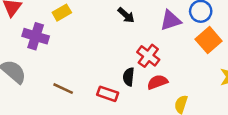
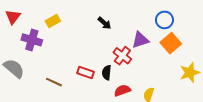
purple triangle: (171, 20) -> (140, 40), moved
red semicircle: (157, 82) -> (122, 90), moved
red rectangle: (108, 94) -> (86, 73), moved

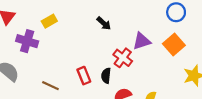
blue circle: (164, 20) -> (176, 12), moved
red rectangle: (86, 73) -> (84, 76), turned 49

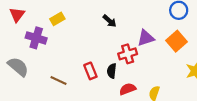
red cross: (123, 58) -> (128, 54), turned 36

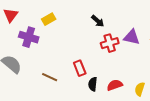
purple triangle: (146, 38) -> (132, 37), turned 30
red cross: (128, 54) -> (110, 43), moved
black semicircle: (112, 71) -> (93, 84), moved

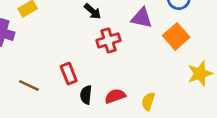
purple triangle: (132, 37) -> (142, 18), moved

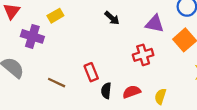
red cross: (108, 40) -> (143, 55), moved

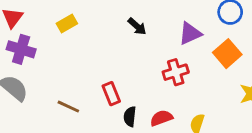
purple triangle: (155, 24) -> (190, 34), turned -36
purple cross: (32, 36) -> (21, 49), moved

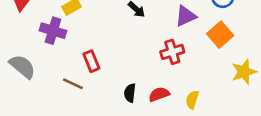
purple cross: (21, 49) -> (53, 31), moved
red rectangle: (111, 94) -> (91, 61), moved

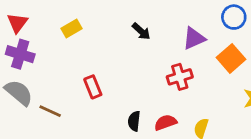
purple cross: (53, 31) -> (20, 54), moved
brown line: (73, 84) -> (50, 111), moved

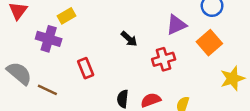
black arrow: (141, 31) -> (129, 39), moved
purple cross: (20, 54) -> (49, 39), moved

